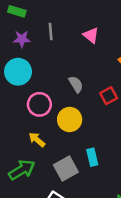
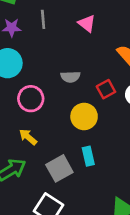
gray semicircle: (76, 84) -> (70, 77), turned 120
yellow circle: (70, 119) -> (84, 116), moved

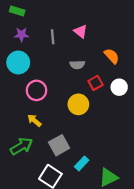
gray line: (43, 19) -> (53, 37), moved
gray semicircle: (70, 77) -> (77, 65), moved
cyan rectangle: (88, 156) -> (82, 163), moved, turned 56

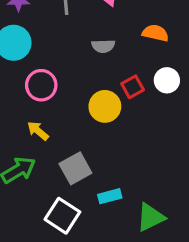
orange semicircle: (112, 56) -> (155, 33), turned -35
red square: (96, 83) -> (133, 87), moved
cyan rectangle: (82, 163) -> (110, 196), turned 32

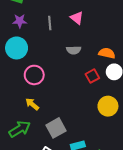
orange semicircle: (155, 33) -> (107, 53), moved
yellow circle: (105, 106) -> (108, 106), moved

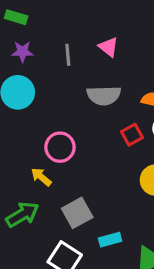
gray semicircle: (74, 50) -> (104, 95), size x1.5
pink circle: (34, 75) -> (60, 147), moved

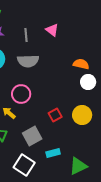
gray semicircle: (104, 95) -> (28, 61), moved
red square: (132, 135) -> (55, 115), moved

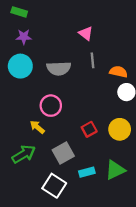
gray line: (26, 35) -> (93, 60), moved
green triangle: (78, 166) -> (115, 170), moved

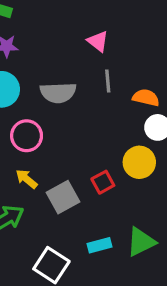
pink circle: (51, 106) -> (27, 136), moved
yellow circle: (120, 129) -> (139, 162), moved
gray square: (63, 153) -> (63, 197), moved

